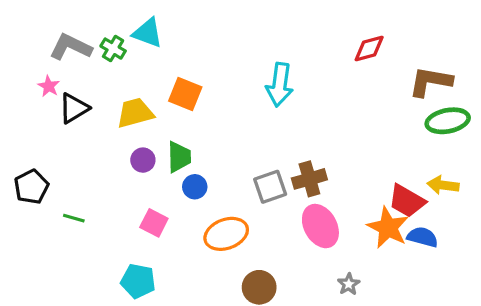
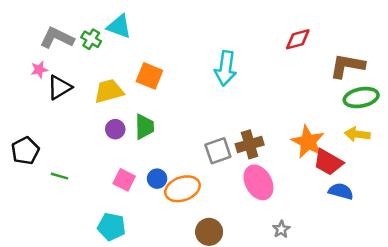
pink star: (49, 86) -> (39, 70), turned 30
yellow arrow: (443, 185) -> (357, 134), moved
blue circle: (195, 187) -> (157, 179), moved
orange star: (388, 228) -> (308, 142), moved

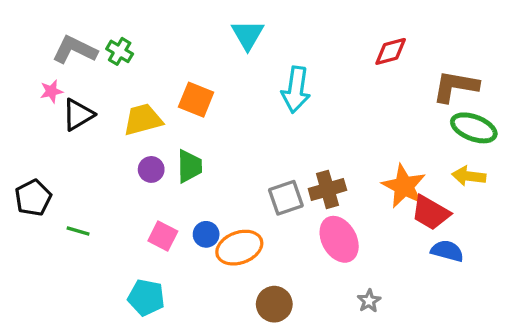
cyan triangle: (119, 27) -> (248, 35), moved, turned 40
green ellipse: (361, 98) -> (474, 128), turned 32

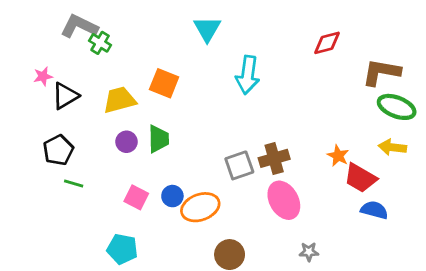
gray L-shape: (75, 50) -> (79, 26), moved
orange star: (404, 186) -> (338, 156), size x0.6
black pentagon: (33, 198) -> (58, 150), moved
green line: (78, 231) -> (74, 184), moved
gray star: (369, 301) -> (309, 252), turned 30

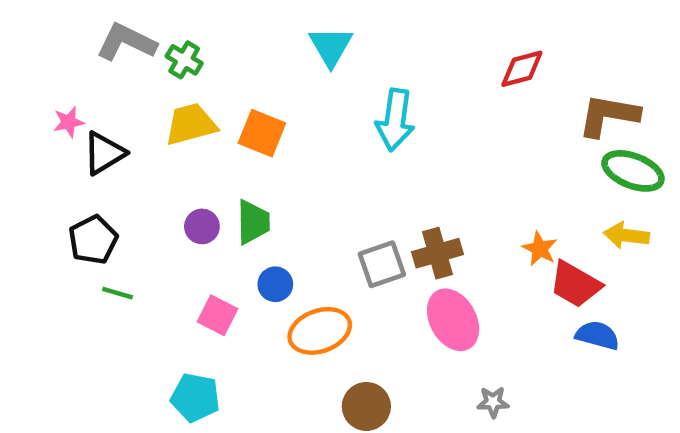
green cross: (100, 43) -> (184, 60), moved
yellow trapezoid: (120, 100) -> (191, 124), moved
blue circle: (172, 196) -> (275, 284), moved

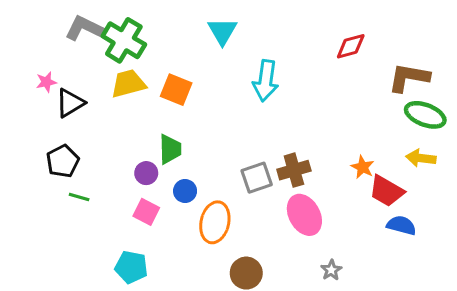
green cross: (184, 60) -> (124, 40), size x1.8
purple circle: (202, 226) -> (146, 173), moved
orange ellipse: (320, 331) -> (215, 222), turned -57
gray star: (493, 402) -> (331, 270), turned -30

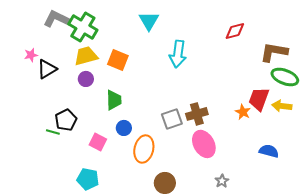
black pentagon: (63, 161) -> (66, 120), moved
purple circle: (146, 173) -> (86, 79), moved
red trapezoid: (386, 191) -> (259, 99), moved, turned 80

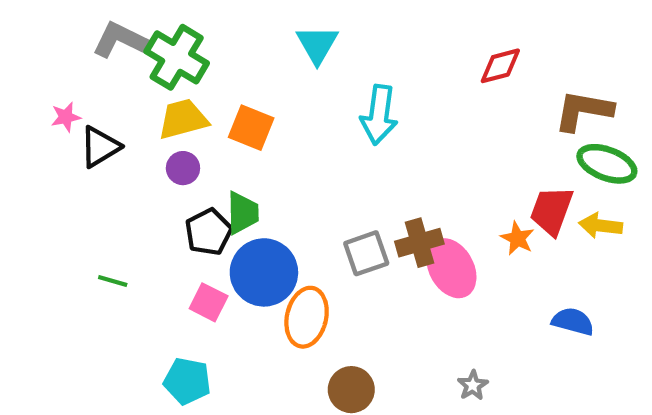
black pentagon: (66, 120) -> (209, 232), moved
blue circle: (124, 128) -> (264, 272), size x2.0
pink ellipse: (204, 144) -> (451, 268), moved

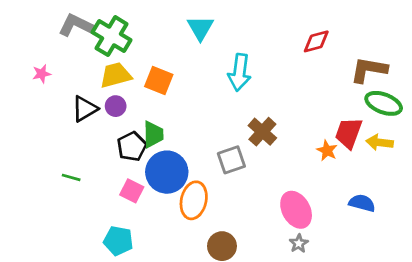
black triangle: (100, 147) -> (85, 109), moved
brown cross: (419, 243) -> (262, 132), moved, turned -32
pink ellipse: (451, 268) -> (296, 210), moved

